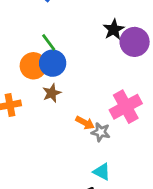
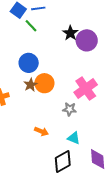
green line: (49, 42) -> (31, 26), moved
orange circle: (33, 66) -> (44, 83), moved
orange arrow: (85, 123) -> (41, 131), moved

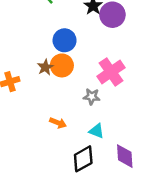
blue circle: (29, 63) -> (65, 40), moved

